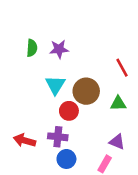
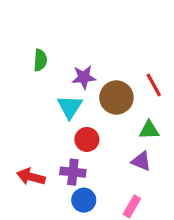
purple star: (59, 49) -> (84, 77), moved
brown circle: (86, 91) -> (116, 97), moved
purple triangle: (117, 142) -> (141, 161), moved

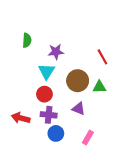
brown circle: (116, 97) -> (78, 81), moved
red circle: (87, 139) -> (44, 94), moved
purple triangle: (141, 161) -> (79, 109), moved

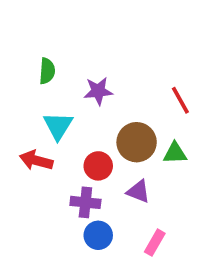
cyan triangle: (47, 71) -> (58, 126), moved
red circle: (44, 94) -> (98, 166), moved
red arrow: (21, 118) -> (36, 160), moved

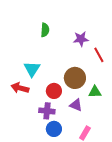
green semicircle: (47, 71) -> (45, 30), moved
purple star: (98, 91) -> (81, 39), moved
green triangle: (175, 153) -> (95, 92), moved

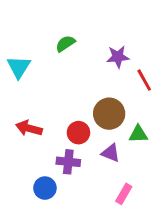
green semicircle: (45, 30) -> (65, 44), turned -128
cyan triangle: (32, 69) -> (19, 67), moved
blue circle: (54, 129) -> (45, 188), moved

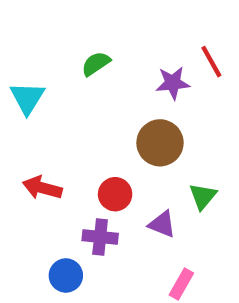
red line: (144, 80) -> (211, 62), moved
brown circle: (109, 114) -> (160, 143), moved
green triangle: (138, 134) -> (203, 196), turned -48

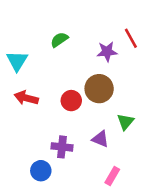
red arrow: (42, 188) -> (26, 98), moved
red circle: (115, 194) -> (71, 101), moved

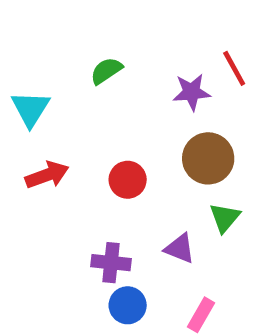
brown circle: (99, 89) -> (208, 158), moved
red arrow: (26, 98) -> (47, 175), turned 145
blue circle: (41, 171) -> (128, 305), moved

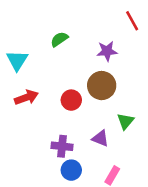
red line: (234, 68) -> (132, 21), moved
brown circle: (208, 158) -> (102, 86), moved

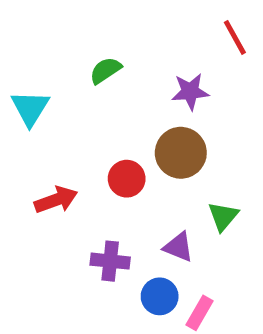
red arrow: (26, 97) -> (56, 200), moved
blue circle: (71, 170) -> (160, 296), moved

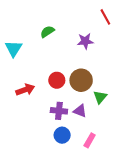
brown circle: (181, 153) -> (81, 80), moved
purple cross: (110, 261) -> (59, 111), moved
blue circle: (160, 296) -> (62, 135), moved

